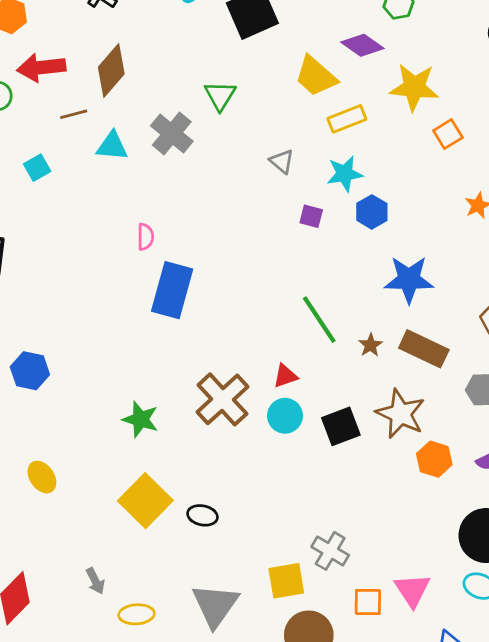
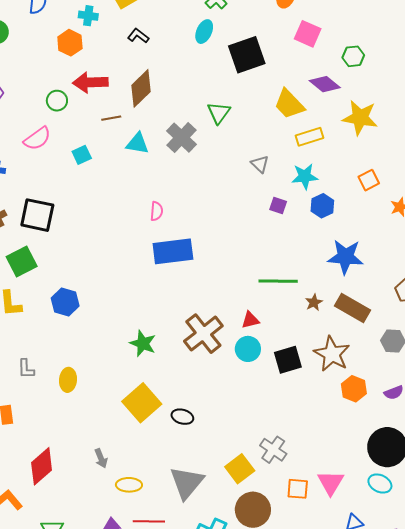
orange square: (448, 134) -> (369, 180), moved
blue rectangle: (172, 290) -> (173, 251), turned 63
green line: (319, 320) -> (278, 281), turned -60
yellow ellipse: (42, 477) -> (68, 380), turned 35
yellow square: (286, 581) -> (240, 469), turned -32

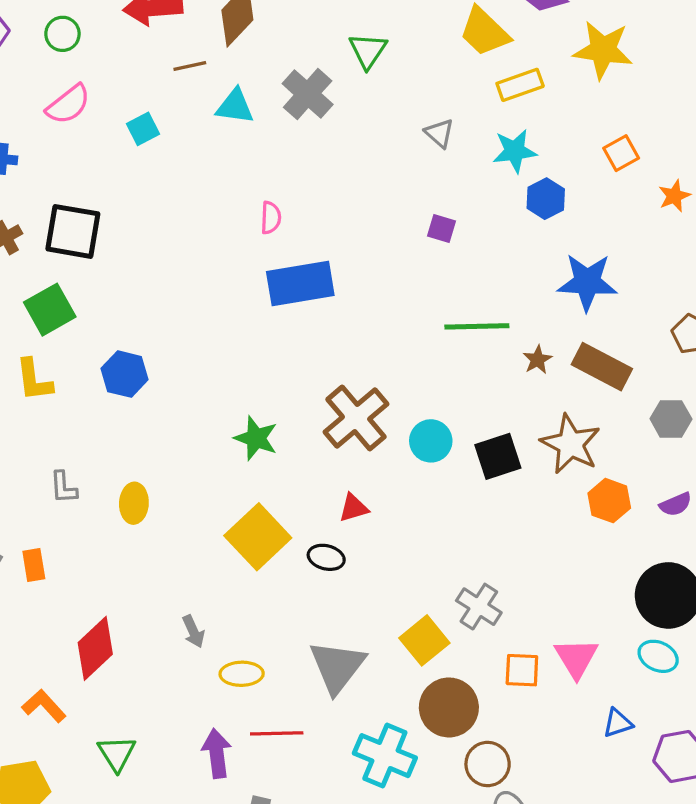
green circle: (57, 101) -> (62, 34), moved
purple square: (278, 206) -> (442, 228), moved
red triangle: (250, 320) -> (354, 508), moved

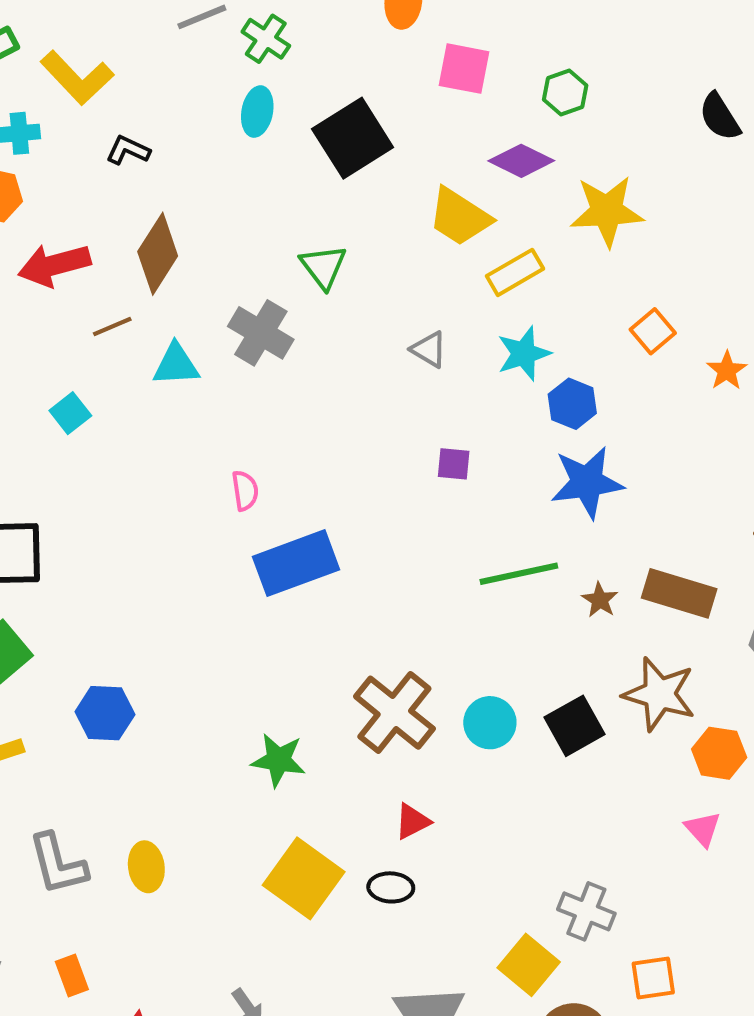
blue star: (587, 282) -> (587, 482), moved
gray L-shape: (64, 487) -> (58, 864), size x1.6
orange rectangle: (34, 565) -> (72, 975), moved
pink triangle: (576, 658) -> (703, 829), moved, size x0.7

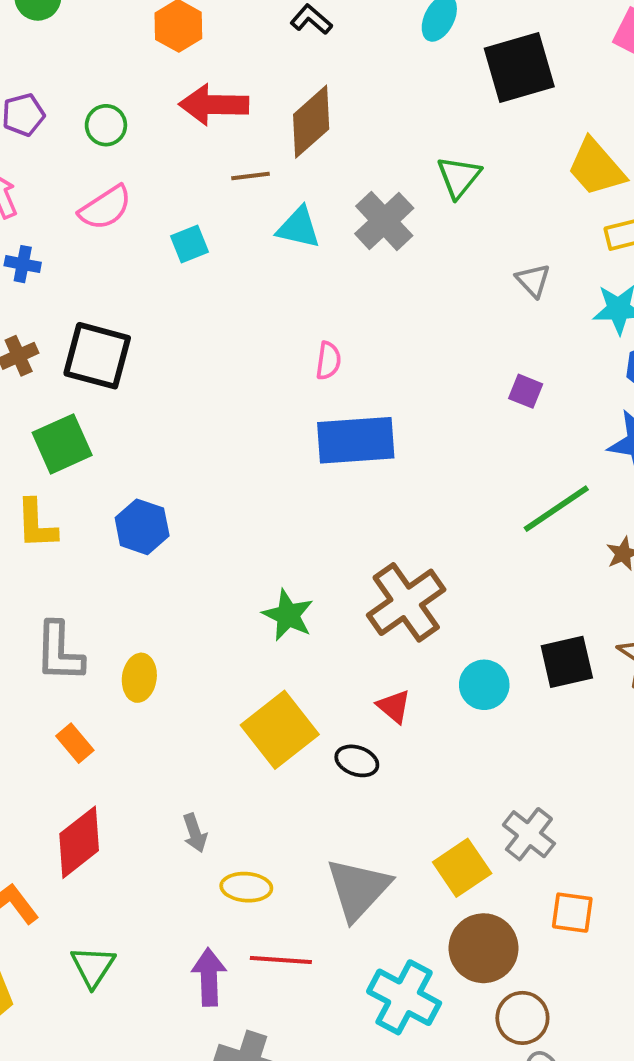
green line: (519, 574) -> (556, 509), turned -38
cyan circle: (490, 723) -> (484, 685), moved
red triangle: (412, 821) -> (394, 706), turned 51
orange rectangle: (72, 975) -> (75, 743), moved, turned -36

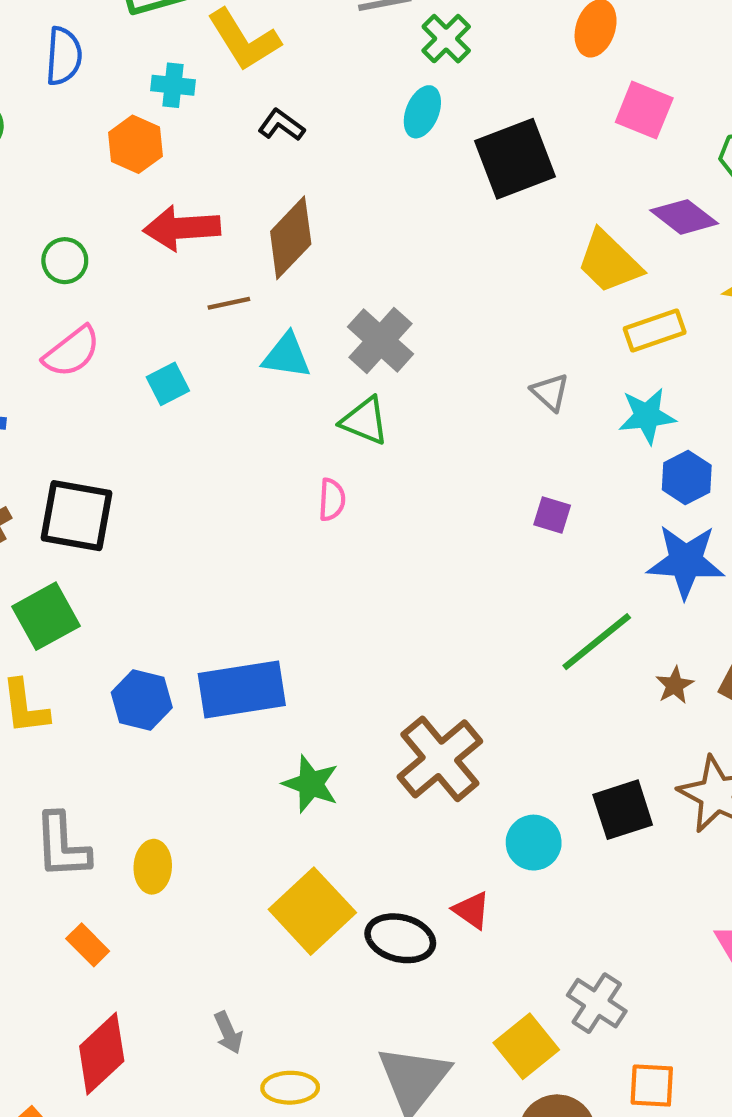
green triangle: (459, 177) -> (365, 421), moved, turned -42
blue rectangle: (356, 440) -> (242, 690), moved
red triangle: (394, 706) -> (472, 910), moved
black ellipse: (357, 761) -> (400, 938), size x1.4

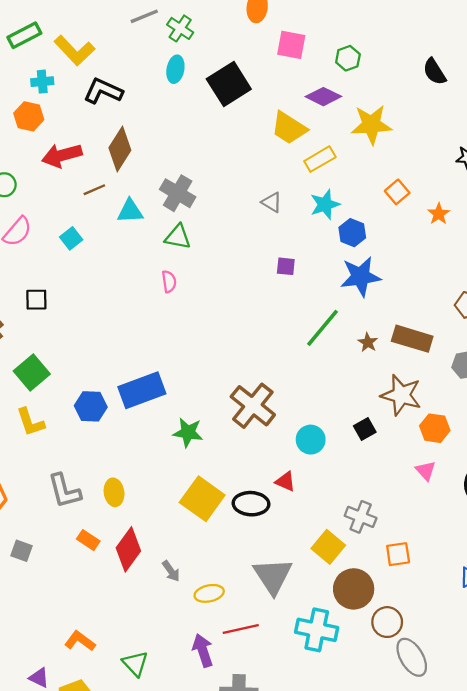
black L-shape: (281, 125) -> (103, 91), size x1.6
black square: (76, 516) -> (36, 300), moved, size x0.6
black square: (623, 810) -> (365, 429), moved, size x0.7
red diamond: (102, 1054) -> (128, 549), moved

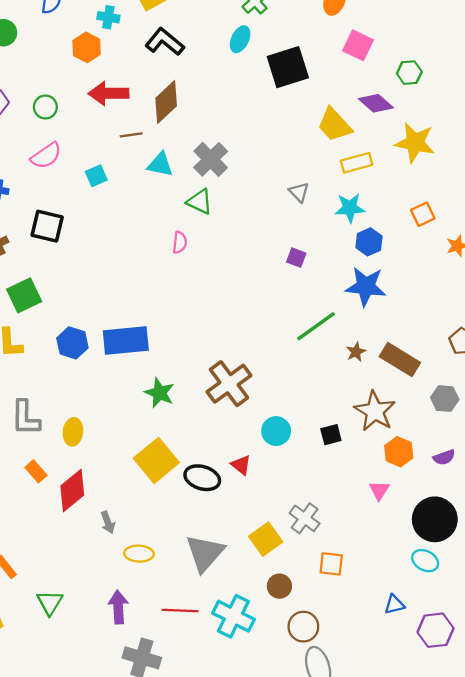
black square: (36, 300) -> (47, 226), size x1.4
brown circle: (354, 589) -> (279, 586), size x0.6
red line: (241, 629) -> (180, 610), moved

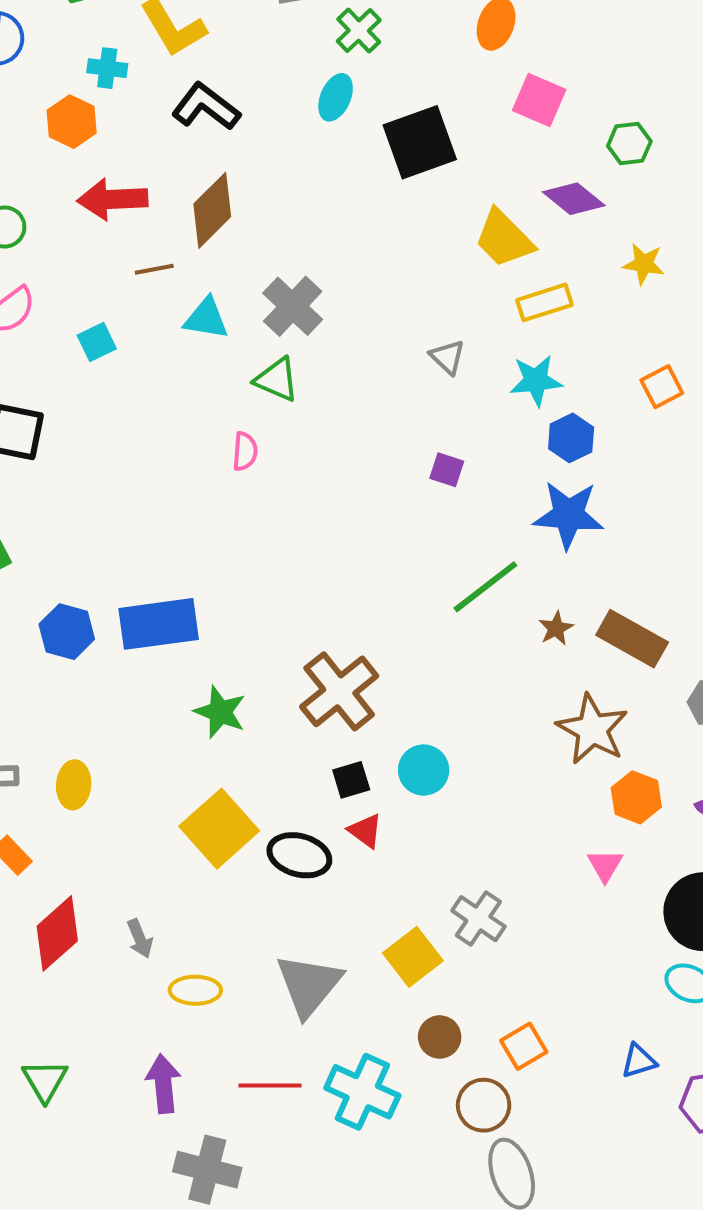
yellow star: (415, 143) -> (644, 264), size x0.6
black square: (331, 435) -> (351, 780), moved
red diamond: (72, 491) -> (57, 933), moved
orange square: (331, 564) -> (524, 1046), moved, turned -35

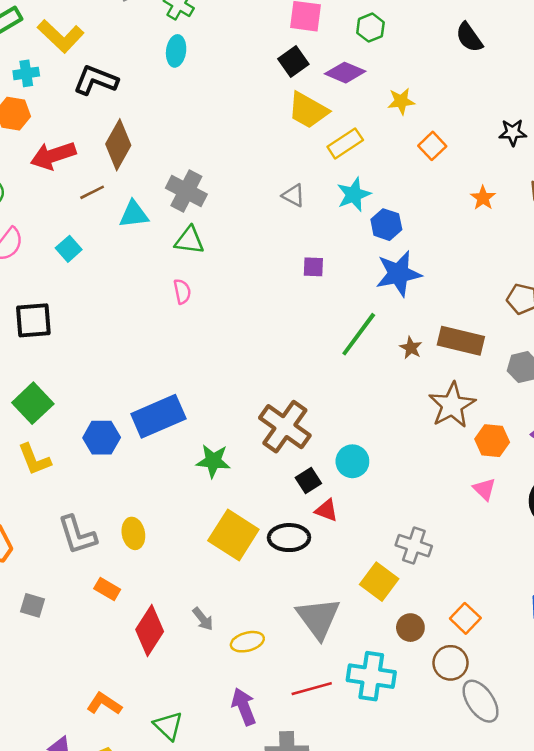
black square: (420, 142) -> (293, 62), moved, size x0.6
orange square: (662, 387) -> (432, 146), moved
brown star: (592, 729) -> (452, 405), turned 30

